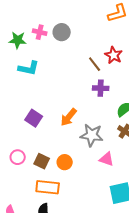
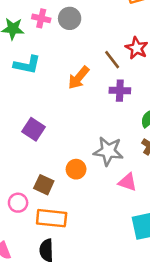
orange arrow: (69, 117) -> (79, 78), moved
pink circle: (18, 157) -> (18, 203), moved
orange circle: (65, 162) -> (76, 169), moved

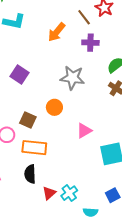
gray star: (108, 151) -> (72, 78), moved
pink triangle: (128, 182) -> (84, 131), moved, turned -49

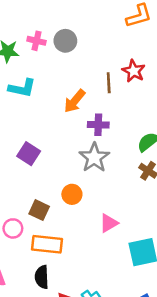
brown line: (84, 17) -> (109, 83), turned 35
purple cross: (90, 43) -> (98, 125), moved
gray star: (72, 78) -> (94, 158), turned 30

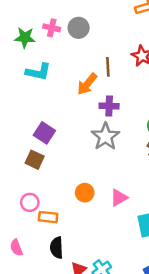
brown line: (109, 83) -> (108, 67), moved
orange circle: (72, 194) -> (85, 193), moved
brown square: (39, 210) -> (35, 160), moved
orange rectangle: (47, 244) -> (48, 217), moved, size x0.7

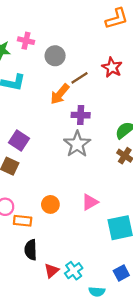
gray circle: (79, 28) -> (55, 56), moved
brown line: (108, 67) -> (79, 78), turned 60
orange circle: (85, 193) -> (50, 204), moved

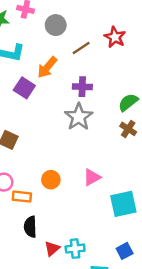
orange arrow: (60, 94) -> (47, 67), moved
purple square: (19, 141) -> (24, 88), moved
cyan cross: (74, 271) -> (75, 249), turned 30

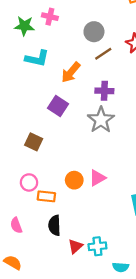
gray circle: (56, 25) -> (94, 32), moved
purple square: (24, 88) -> (58, 106), moved
pink triangle: (92, 177) -> (97, 178), moved

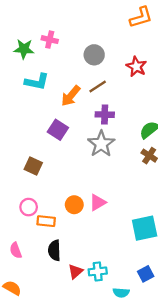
brown line: (103, 54) -> (98, 86), moved

